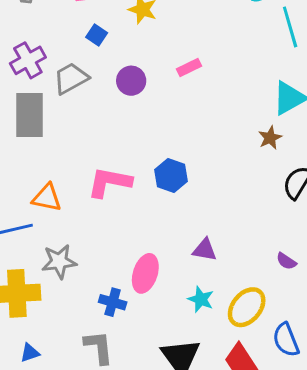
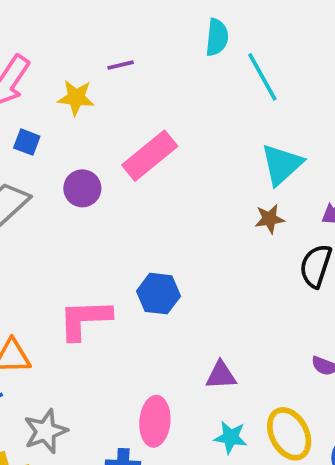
pink rectangle: (189, 67) -> (150, 156), size x1.8
brown star: (270, 138) -> (270, 219), turned 30
yellow ellipse: (247, 307) -> (289, 434), turned -54

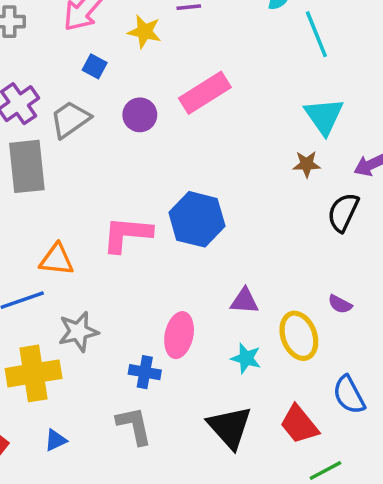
cyan triangle: (282, 164) -> (324, 116), turned -30
blue hexagon: (158, 294) -> (197, 219), size x1.4
yellow ellipse: (289, 434) -> (299, 336), moved

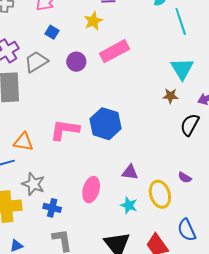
yellow star: (144, 32) -> (93, 21), moved, turned 30
gray star: (78, 332) -> (33, 184), turned 30
blue cross: (145, 372) -> (52, 208), moved

